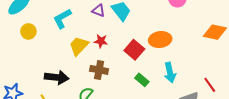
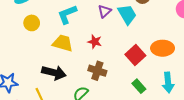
purple triangle: (98, 11) -> (105, 11), turned 48
red star: (101, 41) -> (95, 42), moved
yellow trapezoid: (79, 46) -> (63, 43), moved, turned 55

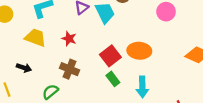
black arrow: (54, 73) -> (24, 68), size x0.6
green rectangle: (139, 86) -> (113, 79), moved

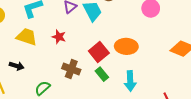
brown cross: (69, 69) -> (71, 69), moved

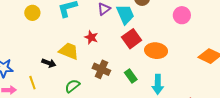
yellow trapezoid: (27, 37) -> (69, 51), moved
red square: (99, 52) -> (132, 39), moved

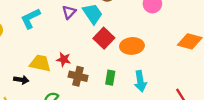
red star: (91, 37) -> (64, 59), moved
green rectangle: (131, 76) -> (110, 78), turned 56

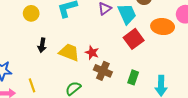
orange ellipse: (132, 46) -> (163, 27), moved
black arrow: (21, 80) -> (42, 45), moved, turned 80

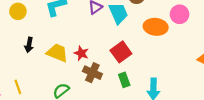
red square: (134, 39) -> (121, 52), moved
green rectangle: (133, 77) -> (124, 80), turned -40

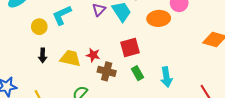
yellow circle: (18, 11) -> (39, 27), moved
red square: (121, 52) -> (130, 47), turned 30

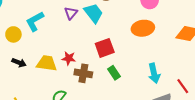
orange ellipse: (159, 18) -> (143, 28), moved
black arrow: (43, 55) -> (19, 63), turned -64
cyan arrow: (166, 77) -> (154, 73), moved

